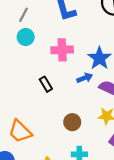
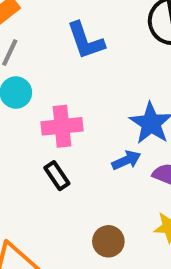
pink cross: (62, 50) -> (62, 126), moved

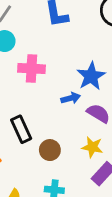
black rectangle: (57, 176) -> (21, 129), moved, size x1.4

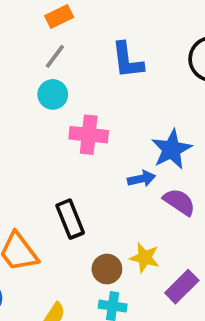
yellow star: (92, 147) -> (145, 258), moved
brown circle: (50, 150) -> (107, 269), moved

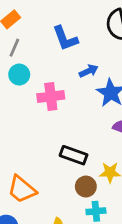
blue arrow: (142, 179) -> (89, 71), moved
black rectangle: (70, 219) -> (74, 155), moved, turned -35

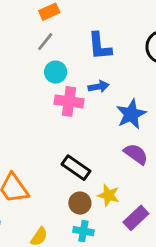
blue arrow: (89, 71) -> (99, 87), moved
cyan circle: (19, 75) -> (56, 72), moved

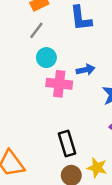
blue L-shape: (100, 46) -> (81, 18), moved
black rectangle: (76, 168) -> (67, 143), turned 40

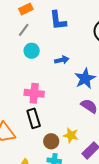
pink cross: (59, 84) -> (34, 93), moved
black rectangle: (67, 143) -> (34, 118), moved

